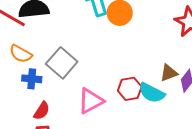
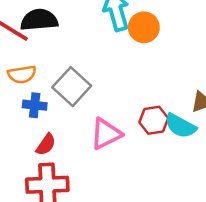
orange semicircle: (21, 54) -> (22, 74), turned -40

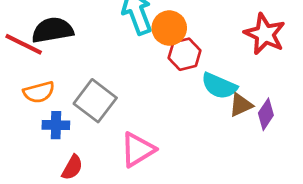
red hexagon: (154, 120) -> (185, 54), moved
cyan semicircle: (180, 126) -> (219, 86), moved

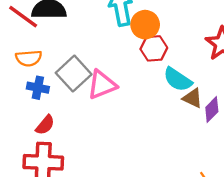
brown triangle: (241, 105) -> (193, 98), turned 40
pink triangle: (138, 150) -> (102, 85), moved

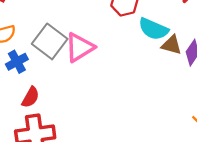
blue cross: (38, 88) -> (17, 62), turned -30

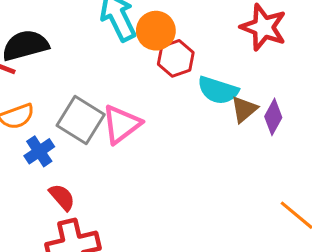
brown triangle: (172, 45) -> (244, 109), turned -50
red semicircle: (31, 97) -> (62, 197), turned -65

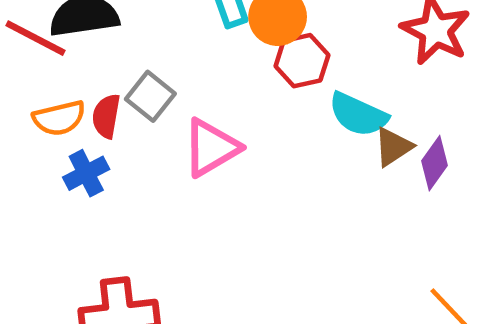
gray square: (81, 120) -> (150, 96), moved, size x0.7
red semicircle: (62, 197) -> (106, 116), moved, turned -136

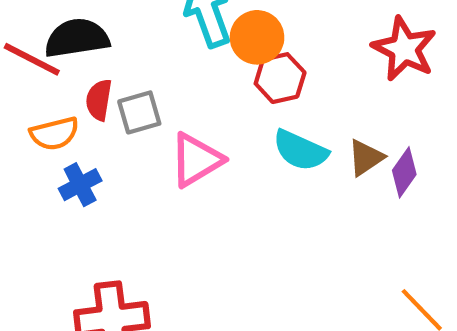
gray square: (150, 96) -> (139, 112), turned 36
cyan semicircle: (358, 115) -> (300, 150), moved
red semicircle: (106, 116) -> (99, 100), moved

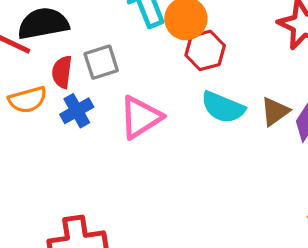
gray square: (139, 112) -> (101, 62), moved
blue cross: (80, 185) -> (77, 111), moved

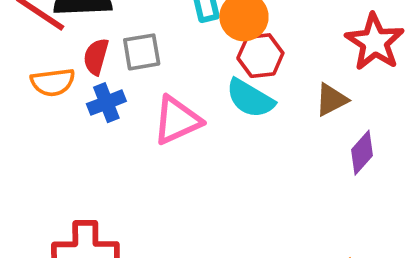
cyan semicircle: (223, 107) -> (250, 98), moved
brown triangle: (275, 111) -> (331, 100), moved

